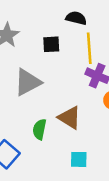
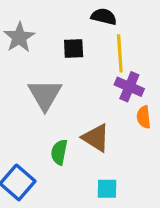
gray triangle: (28, 82) -> (45, 95), turned -32

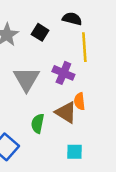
black square: (74, 48) -> (40, 32), moved, turned 35
purple cross: (129, 87) -> (63, 73), moved
orange semicircle: (144, 117) -> (79, 101), moved

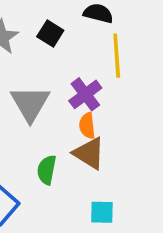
purple cross: (63, 73) -> (85, 94), turned 30
orange semicircle: (79, 101) -> (87, 126), moved

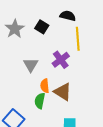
gray triangle: (30, 104) -> (31, 65), size x0.7
orange semicircle: (87, 126) -> (45, 86), moved

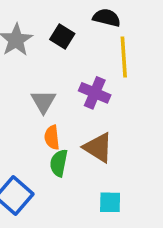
purple cross: (61, 60) -> (95, 93), turned -30
orange semicircle: (45, 86) -> (52, 137), moved

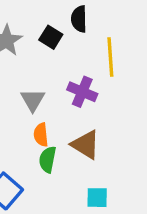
black semicircle: (107, 18) -> (79, 19), moved, turned -105

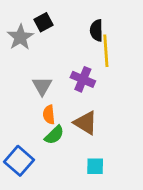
black semicircle: (79, 19) -> (96, 30), moved
black square: (51, 37) -> (43, 22), moved, turned 30
green semicircle: (48, 160) -> (54, 135), turned -145

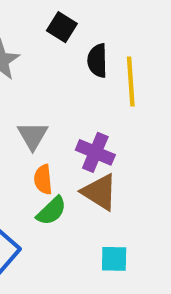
black square: (43, 22) -> (62, 27), moved, turned -30
black semicircle: (96, 30) -> (97, 61), moved
purple cross: (83, 79) -> (95, 152), moved

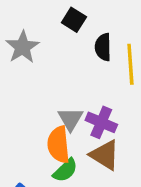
gray triangle: (33, 136) -> (70, 119), moved
orange semicircle: (43, 180) -> (58, 145), size x1.5

